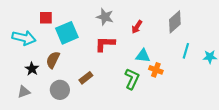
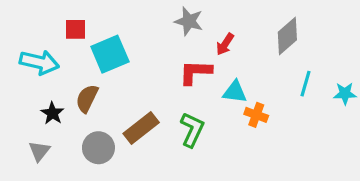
gray star: (105, 17) -> (189, 21), moved
red L-shape: (105, 44) -> (195, 72), moved
brown rectangle: (86, 78) -> (141, 128), size x1.5
green L-shape: (132, 79) -> (192, 130), moved
gray triangle: (24, 92) -> (39, 151), turned -32

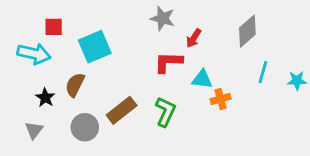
red square: (75, 29) -> (54, 27), moved
orange cross: (256, 115) -> (221, 99), turned -36

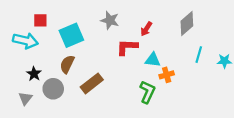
gray star: (163, 18) -> (110, 20), moved
brown semicircle: (75, 85) -> (67, 64), moved
green L-shape: (165, 112) -> (147, 92), moved
gray circle: (85, 127) -> (53, 89), moved

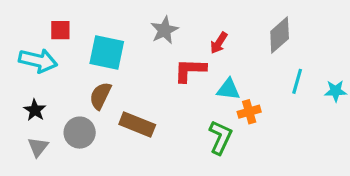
gray star: (110, 20) -> (164, 30), turned 30
cyan square: (71, 35) -> (107, 53), turned 35
black star: (34, 74) -> (35, 110), moved
brown rectangle: (92, 83) -> (137, 125), turned 60

